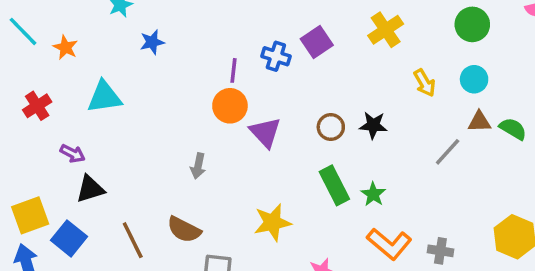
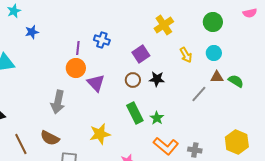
purple square: (317, 42) -> (141, 54), moved
gray arrow: (198, 166) -> (58, 102), size x1.6

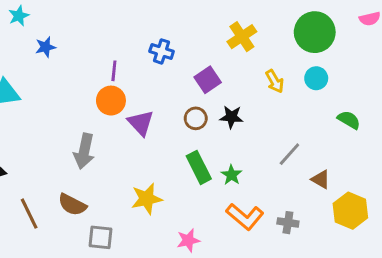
green circle: (213, 22) -> (315, 32), size x1.4
blue cross: (102, 40) -> (162, 51), moved
brown triangle: (217, 77) -> (321, 179), moved, turned 32
gray line: (199, 94) -> (289, 154), moved

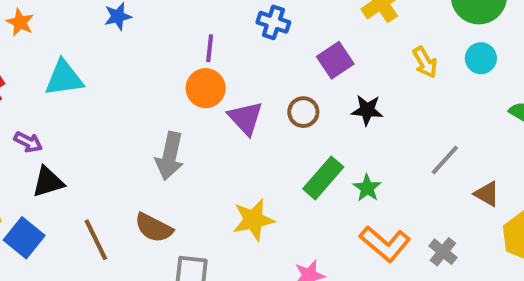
brown circle: (196, 118) -> (303, 112), moved
green rectangle: (199, 167) -> (323, 178), turned 68
gray cross: (288, 223) -> (443, 252), turned 30

